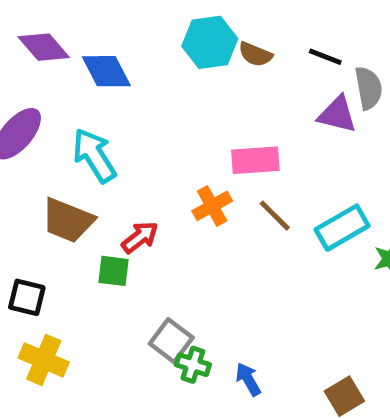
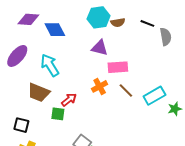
purple diamond: (44, 47) -> (28, 19), turned -45
brown semicircle: (255, 54) -> (118, 22), turned -32
purple triangle: (337, 115) -> (100, 48), moved

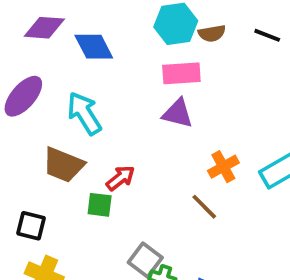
purple triangle: (100, 48) -> (178, 113), moved
pink rectangle: (118, 67) -> (181, 73), moved
orange cross: (100, 86) -> (223, 167), moved
brown line: (126, 91) -> (204, 207), moved

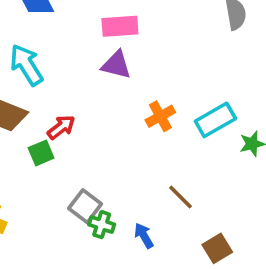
green square: (100, 205) -> (41, 153), turned -30
brown line: (204, 207) -> (181, 197), moved

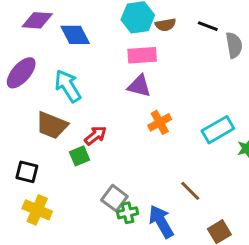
orange cross: (160, 116) -> (160, 122), moved
green cross: (102, 225) -> (128, 213), turned -30
blue arrow: (144, 236) -> (161, 222), size x1.6

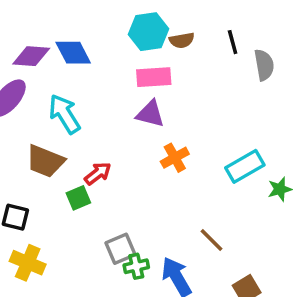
purple diamond: (37, 20) -> (31, 56), moved
black line: (208, 26) -> (233, 42), turned 54
gray square: (114, 198) -> (120, 249), turned 30

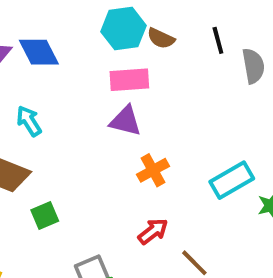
brown semicircle: (182, 40) -> (161, 38), turned 35
cyan arrow: (64, 114) -> (29, 121), size x0.7
red arrow: (98, 173) -> (153, 231), moved

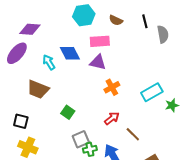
cyan hexagon: (123, 29) -> (84, 15), moved
blue diamond: (39, 52) -> (70, 53), moved
green square: (45, 216) -> (68, 112), moved, turned -32

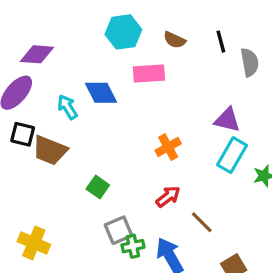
purple triangle: (98, 62) -> (227, 120), moved
cyan rectangle: (152, 92) -> (232, 155), turned -30
black square: (21, 121) -> (23, 134), moved

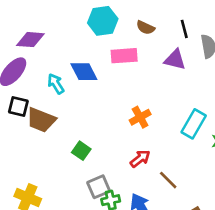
purple triangle: (227, 120) -> (175, 60), moved

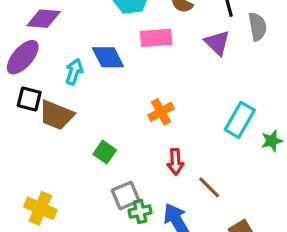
purple triangle: (175, 60) -> (217, 43), turned 30
cyan arrow: (56, 84) -> (74, 72), turned 50
orange cross: (140, 117) -> (161, 112), moved
red arrow: (140, 159) -> (175, 162), turned 125

